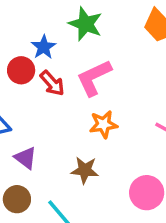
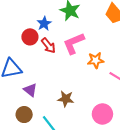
orange star: (103, 124) -> (96, 60), moved

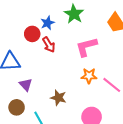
pink L-shape: (74, 43) -> (86, 47), moved
orange star: (96, 60) -> (89, 76), moved

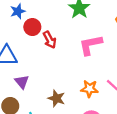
blue star: (48, 23) -> (18, 11), moved
orange star: (89, 76) -> (90, 89), moved

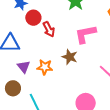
orange star: (90, 89) -> (45, 67), moved
brown star: (57, 98) -> (70, 57), moved

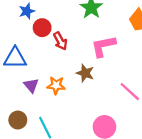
brown circle: (13, 88) -> (18, 120), moved

